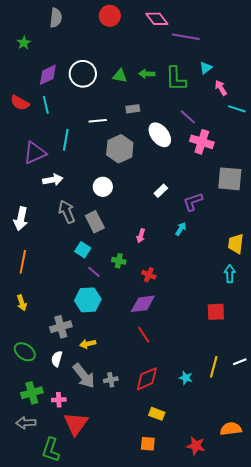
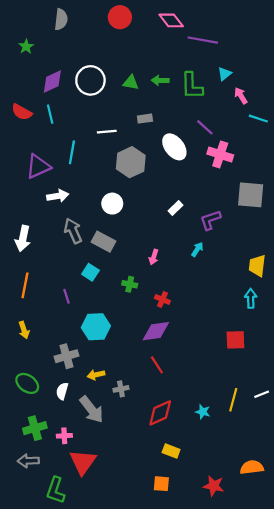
gray rectangle: (95, 222) -> (104, 242), turned -35
purple line: (94, 272) -> (66, 296), moved, turned 32
gray cross: (111, 380) -> (121, 389), moved

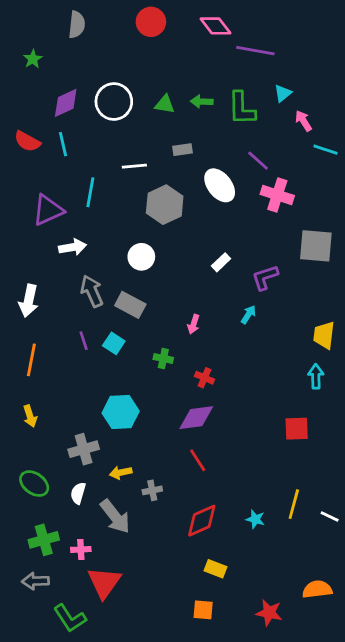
purple line: (66, 296) -> (84, 341), moved
white line: (262, 394) -> (330, 517), moved, turned 48
green L-shape: (56, 490) -> (70, 618), turned -52

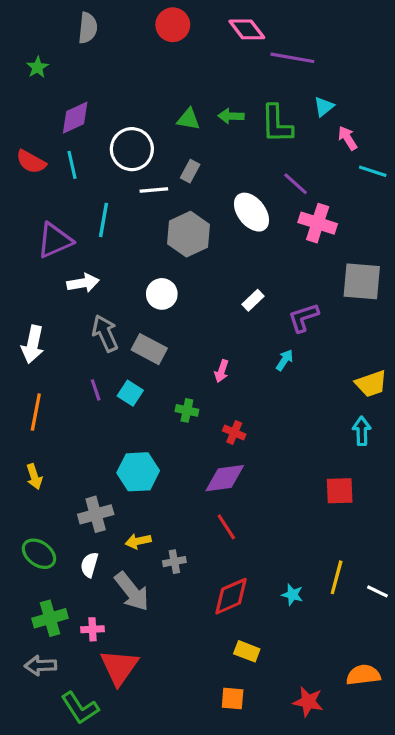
white circle: (114, 102) -> (132, 149), moved
gray rectangle: (183, 150) -> (190, 171), moved, turned -54
yellow trapezoid: (324, 335) -> (371, 384), turned -116

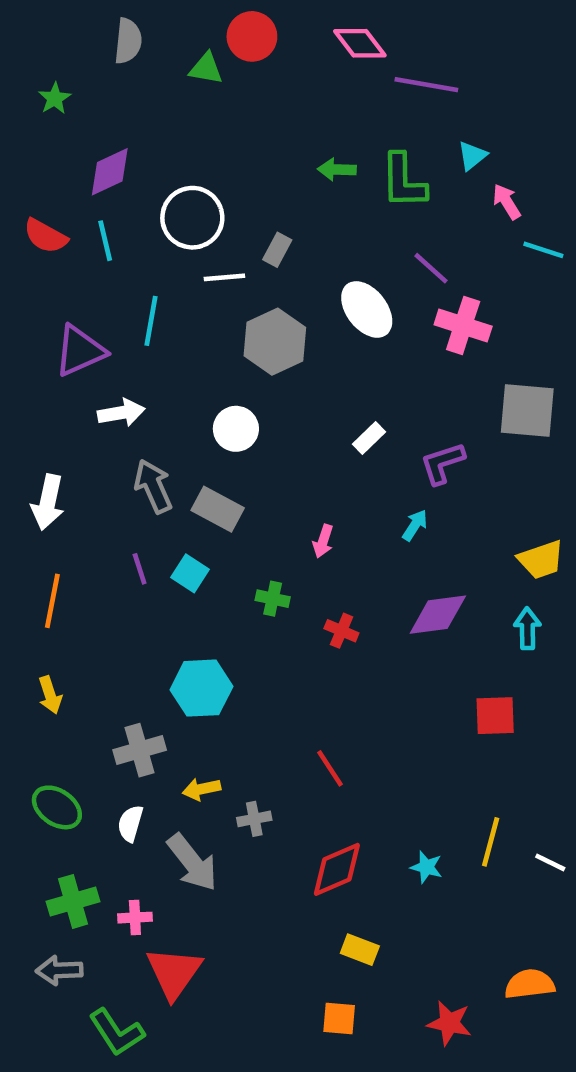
green triangle: (189, 119) -> (206, 69), moved
purple diamond: (225, 478) -> (438, 615), moved

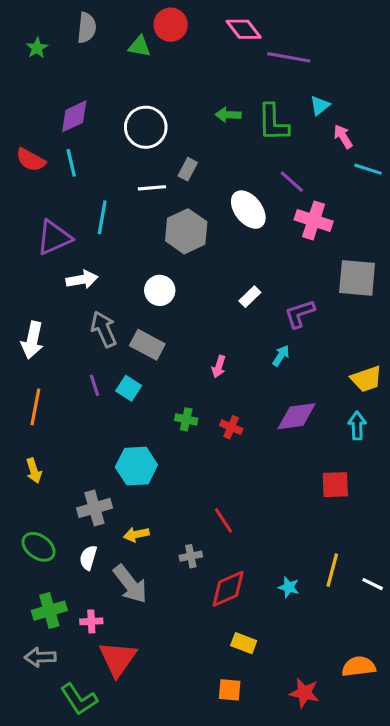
green star: (55, 98) -> (37, 48), moved
white circle: (192, 218) -> (146, 127), moved
green cross: (273, 599) -> (186, 419), moved
gray cross: (254, 819) -> (191, 556), moved

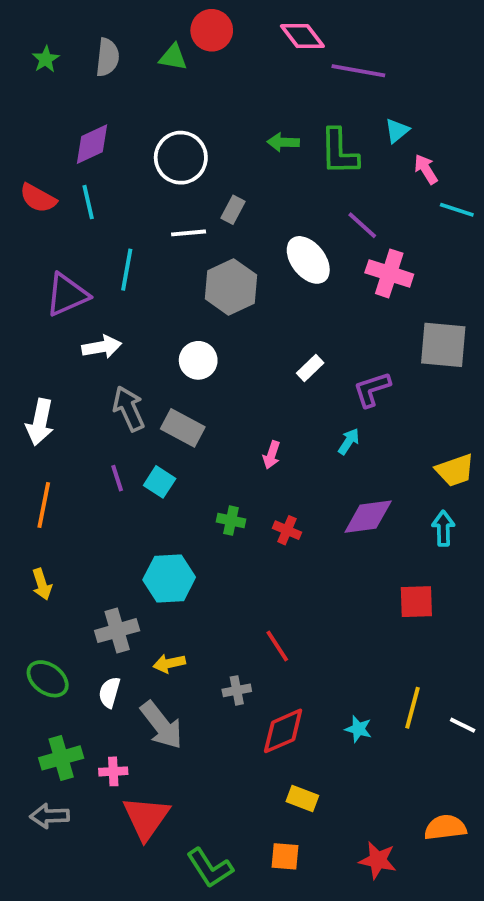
gray semicircle: (87, 28) -> (107, 57), moved
green L-shape: (79, 699) -> (210, 868), moved

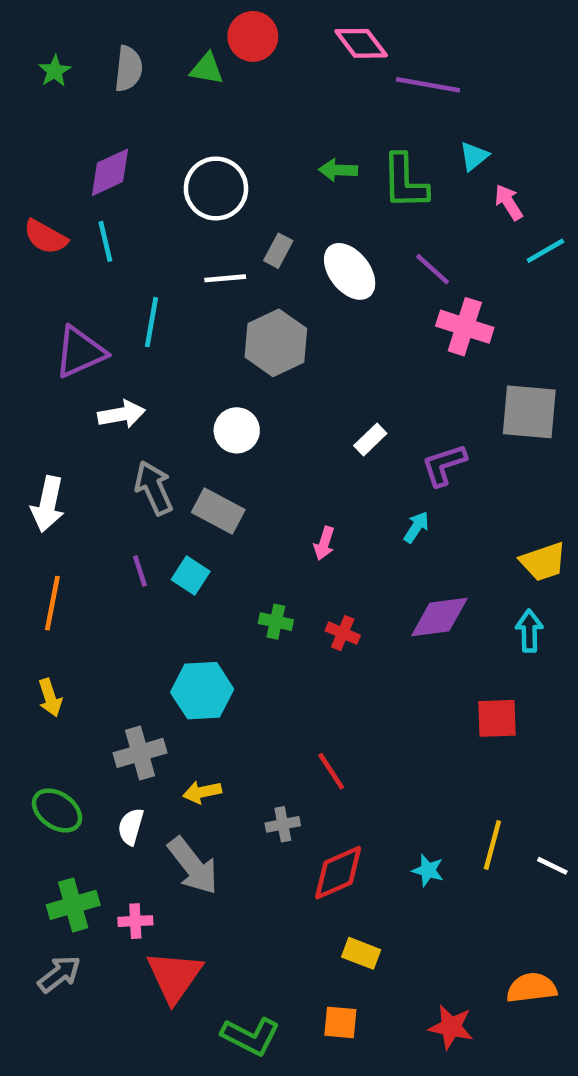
cyan line: (457, 210) -> (545, 251), turned -48
white ellipse: (308, 260) -> (350, 271), moved
gray arrow: (50, 816) -> (59, 974), turned 144
green L-shape: (210, 868) -> (251, 1036), turned -30

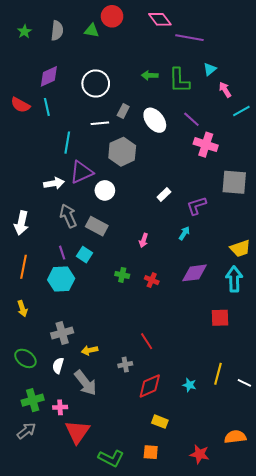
purple triangle: (80, 352) -> (81, 172), moved
cyan arrow: (529, 631) -> (234, 279), size x1.4
cyan hexagon: (202, 691) -> (61, 279), moved

